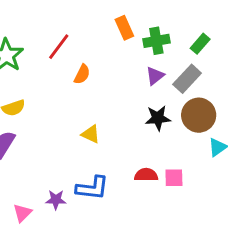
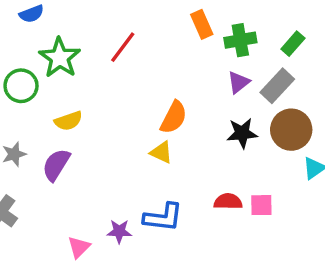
orange semicircle: (82, 74) -> (174, 117), moved, size x1.4

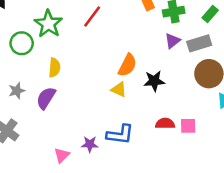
gray rectangle: (277, 86) -> (199, 43), turned 30
yellow semicircle: (68, 121) -> (54, 68), turned -66
black star: (242, 133) -> (154, 81), moved

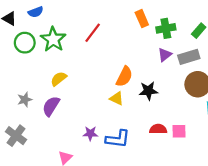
green circle: (22, 43) -> (25, 43), moved
yellow semicircle: (54, 68) -> (59, 79), turned -133
purple star: (90, 144) -> (90, 133), moved

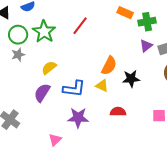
orange rectangle: (142, 19) -> (125, 13), turned -42
gray star: (25, 100) -> (18, 55), moved
red semicircle: (158, 129) -> (118, 112), moved
purple star: (90, 133) -> (78, 118), size x1.5
blue L-shape: (118, 139) -> (74, 89), moved

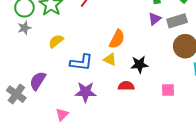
black star: (131, 79) -> (139, 65), moved
purple semicircle: (42, 93) -> (38, 81), moved

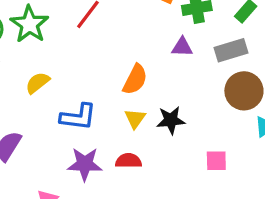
purple triangle: (155, 19) -> (182, 47), moved, turned 40
yellow triangle: (110, 59) -> (135, 119), moved, turned 40
red semicircle: (126, 86) -> (129, 161), moved

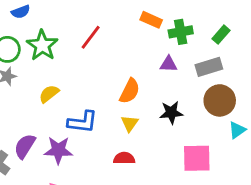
black star: (171, 120) -> (171, 113), moved
pink square: (216, 161) -> (197, 158), size x1.6
purple star: (85, 164) -> (58, 150), moved

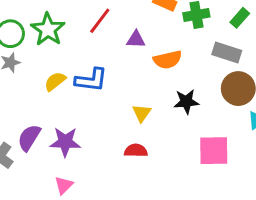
purple triangle: (169, 64) -> (136, 39), moved
gray rectangle: (209, 67) -> (227, 52), turned 35
orange semicircle: (130, 91) -> (168, 60), moved, turned 50
blue L-shape: (83, 122) -> (91, 80), moved

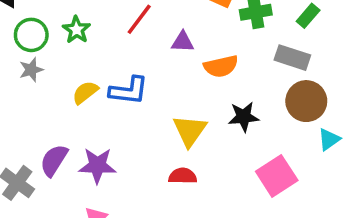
green star: (48, 29) -> (76, 30), size x0.7
yellow triangle: (142, 113) -> (190, 131), size x1.5
pink square: (214, 151) -> (277, 176), turned -32

